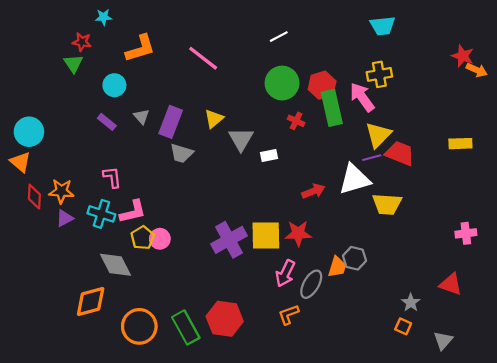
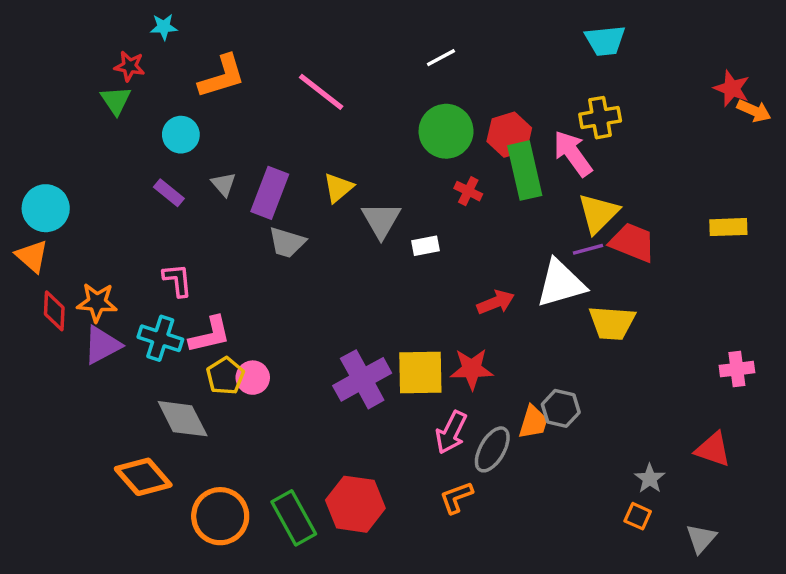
purple triangle: (65, 218) -> (102, 345), size x1.4
orange diamond: (91, 301) -> (143, 477), turned 64

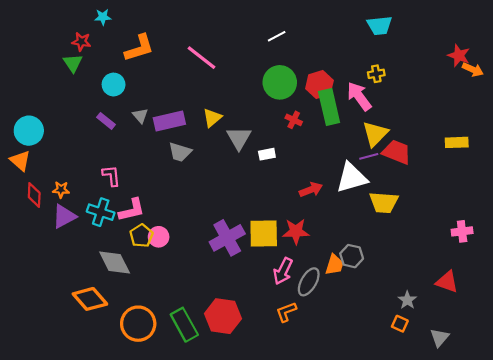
yellow cross: (600, 118) -> (376, 74), size x0.7
purple rectangle: (270, 193) -> (169, 121), turned 56
orange star: (97, 302) -> (61, 190), size x0.7

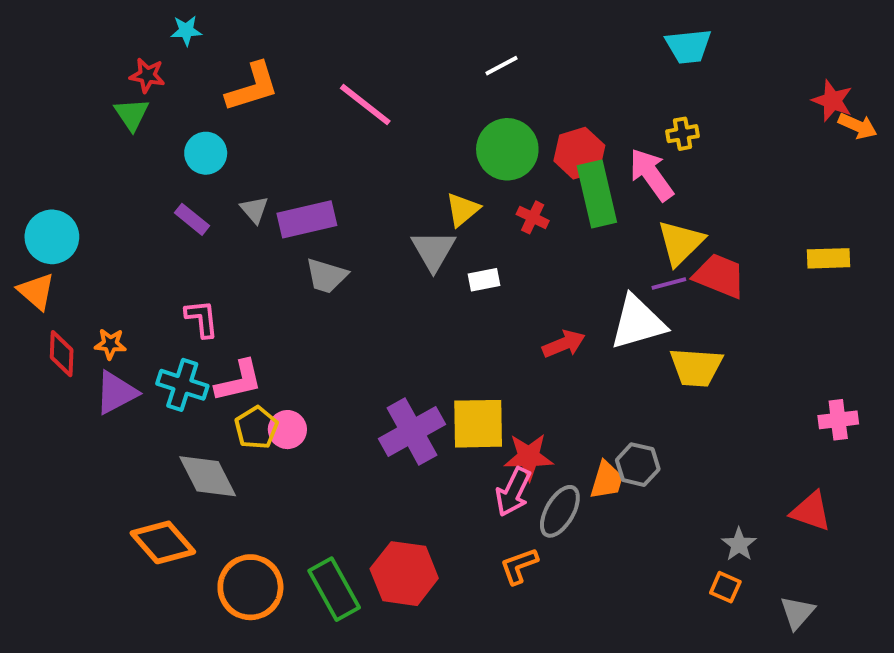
yellow triangle: (212, 118) -> (463, 210), moved
red star: (296, 231) -> (529, 457), moved

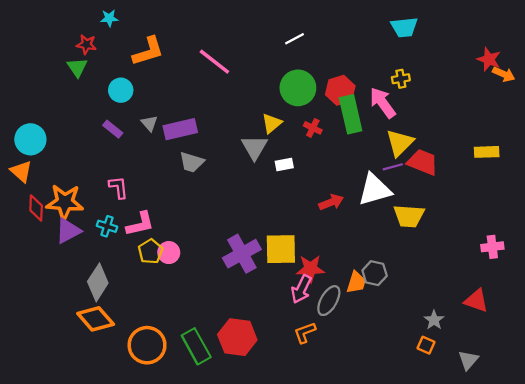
orange star: (110, 344) -> (65, 202), size x2.0
cyan cross: (182, 385) -> (107, 226), size x0.7
gray diamond: (208, 476) -> (98, 282), moved, turned 60

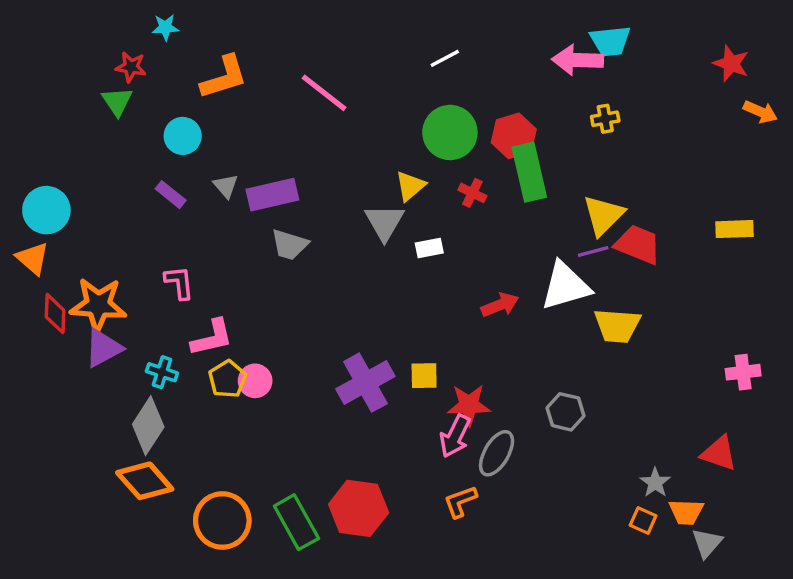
red star: (489, 59) -> (731, 63), moved
pink arrow: (383, 103) -> (578, 60), moved, turned -52
cyan cross: (107, 226) -> (162, 372), moved
yellow square: (281, 249) -> (424, 376), size x0.6
orange trapezoid: (356, 282) -> (686, 512), moved, turned 75

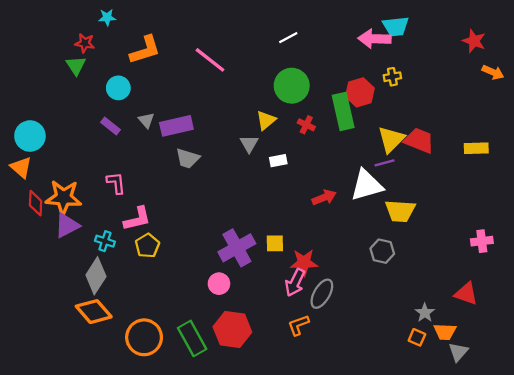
red hexagon: (514, 136) -> (360, 92), moved
gray triangle: (384, 222) -> (249, 144), size x0.7
red trapezoid: (638, 245) -> (419, 140), moved
pink circle: (255, 381) -> (219, 284), moved
gray hexagon: (566, 412) -> (382, 251), moved

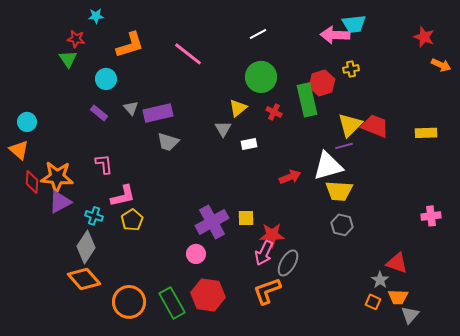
cyan circle: (30, 136) -> (27, 122), size x0.7
yellow trapezoid: (400, 211) -> (339, 191), moved
red triangle: (466, 294) -> (397, 263), moved
orange L-shape: (298, 325) -> (267, 291), size x1.4

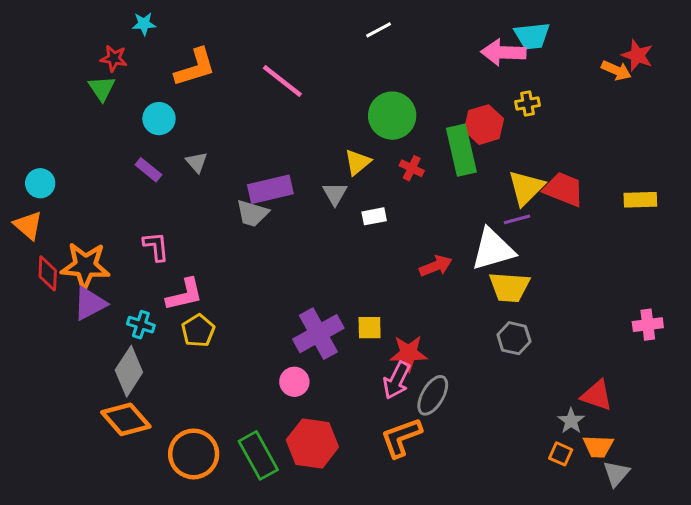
white line: (258, 34) -> (379, 30), moved
orange arrow: (441, 65) -> (616, 70), moved
purple rectangle: (158, 113) -> (270, 189), moved

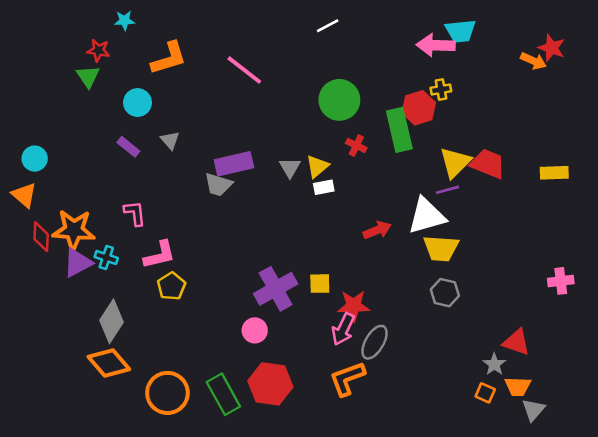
yellow cross: (527, 104) -> (441, 90), moved
yellow triangle: (358, 162) -> (317, 166), moved
cyan cross: (141, 325) -> (106, 258), moved

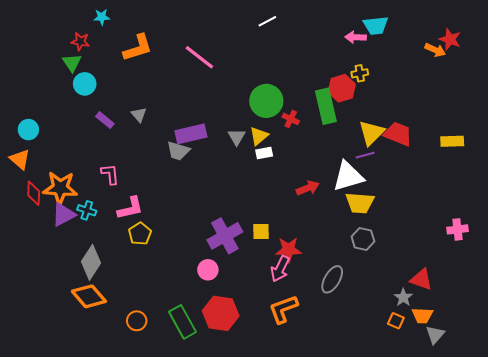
pink arrow: (436, 45) -> (356, 37), size x0.7
green circle: (339, 100) -> (266, 101), moved
cyan circle: (138, 103) -> (85, 84), moved
gray ellipse: (375, 342) -> (332, 279), moved
orange circle: (167, 393) -> (137, 321), size x0.6

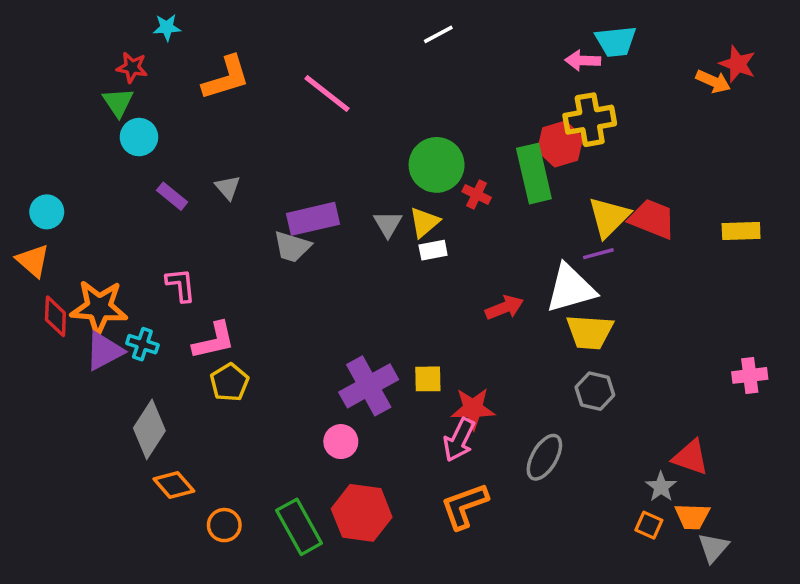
yellow cross: (360, 73) -> (590, 120), size x1.8
orange diamond: (89, 296) -> (174, 485), moved, size x0.7

